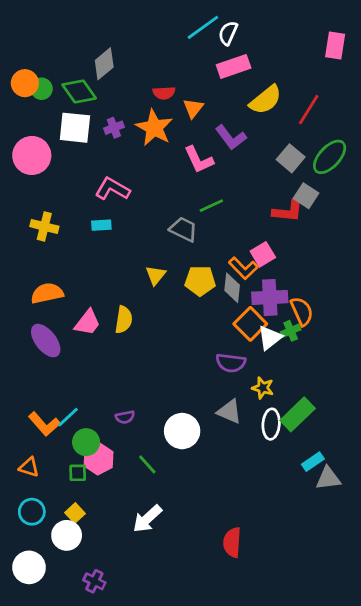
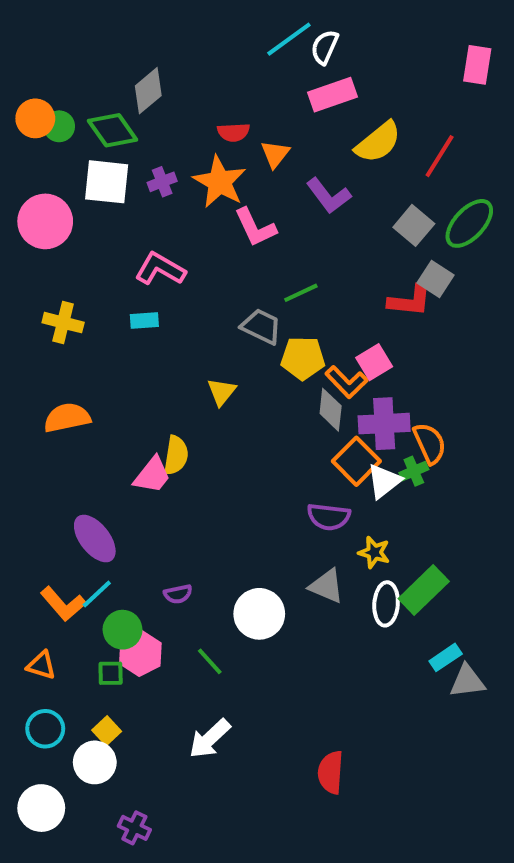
pink L-shape: (199, 160) -> (255, 227), moved
yellow pentagon: (200, 281) -> (303, 358), moved
pink trapezoid: (87, 322) -> (152, 475), moved
purple ellipse: (46, 341) -> (95, 539), moved

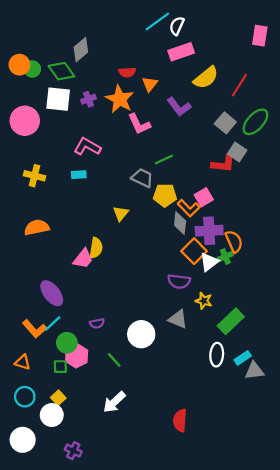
white ellipse: (386, 604) -> (217, 355), moved

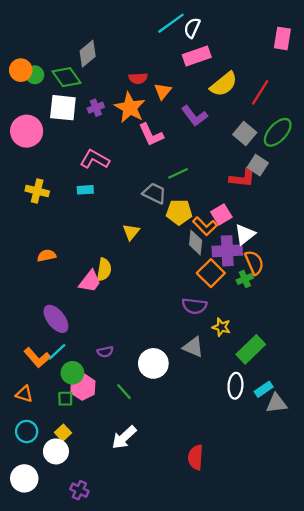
orange semicircle: (37, 227) -> (47, 256), moved, size x0.7
white triangle: (209, 262) -> (245, 234), moved

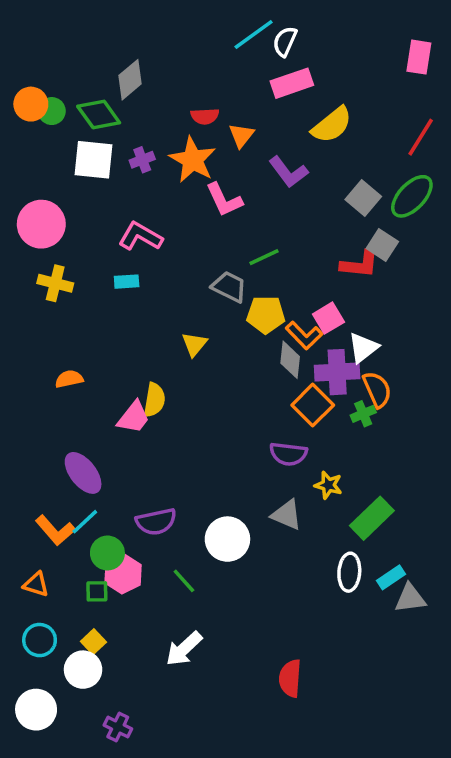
red line: (260, 92) -> (421, 137), moved
pink circle: (27, 131) -> (41, 224), moved
purple semicircle: (105, 352) -> (156, 522), size x1.6

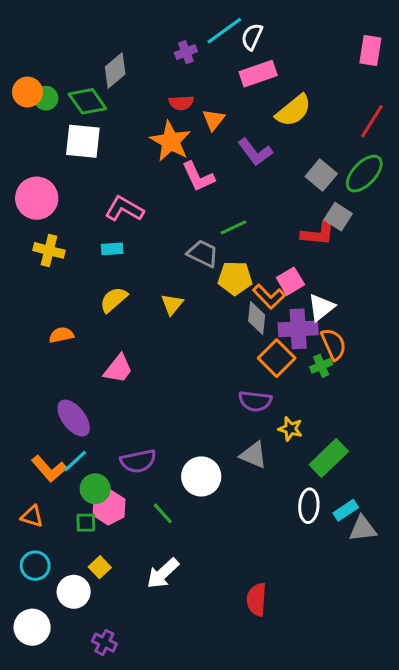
purple cross: (142, 160) -> (186, 52), moved
yellow semicircle: (154, 400) -> (114, 300), moved, turned -140
yellow square: (93, 642) -> (100, 567), moved

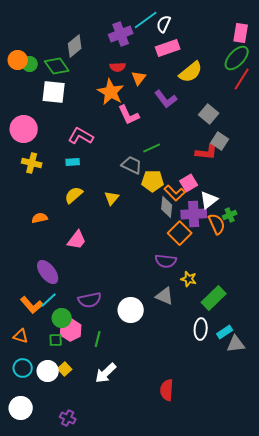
purple cross: (186, 52) -> (121, 34), size x1.6
green ellipse: (364, 174) -> (237, 58), moved
green cross: (321, 366) -> (230, 215), moved
green line: (163, 513) -> (98, 339), moved, turned 56
white circle: (74, 592) -> (48, 371), moved

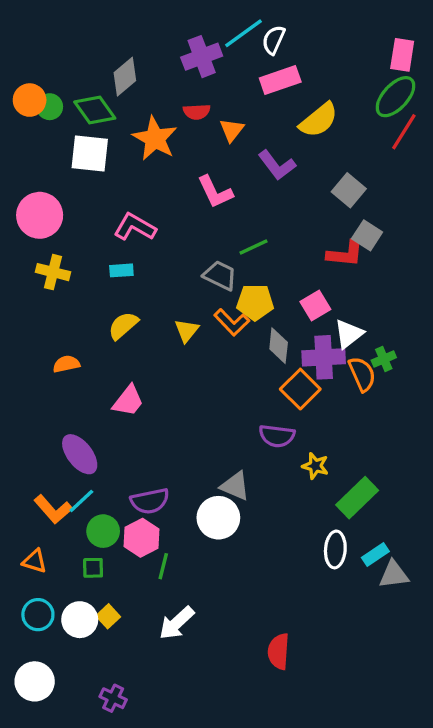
orange star: (111, 92) -> (155, 138), moved
orange L-shape: (175, 193) -> (232, 322), moved
gray triangle: (165, 296) -> (235, 486), moved
pink hexagon: (71, 330) -> (142, 538), moved

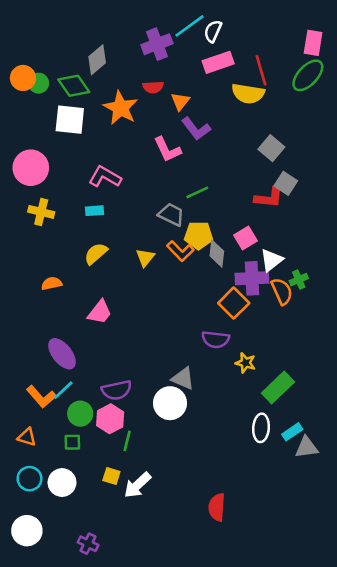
yellow semicircle: (319, 120) -> (248, 94), turned 48
red line: (404, 132) -> (261, 70), moved, turned -48
purple L-shape: (277, 165) -> (196, 129), moved
gray diamond: (279, 346) -> (217, 254), moved
yellow square: (108, 616) -> (111, 476), moved, turned -30

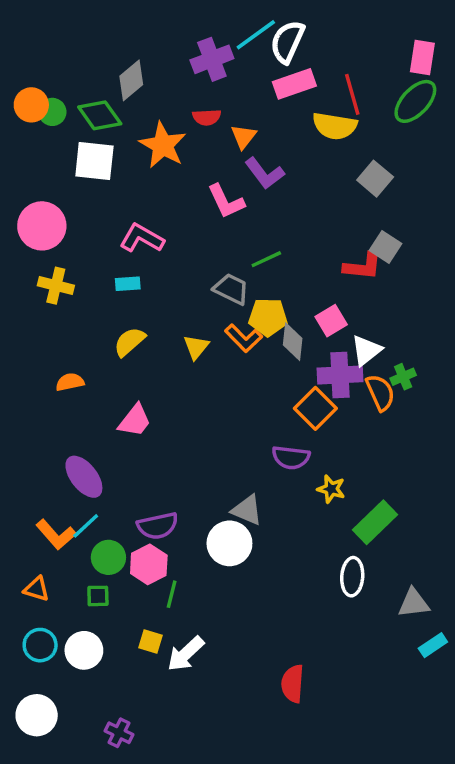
white semicircle: (213, 31) -> (287, 42), size x1.4
gray square: (271, 148) -> (375, 179), moved
cyan rectangle: (292, 432) -> (433, 645), moved

